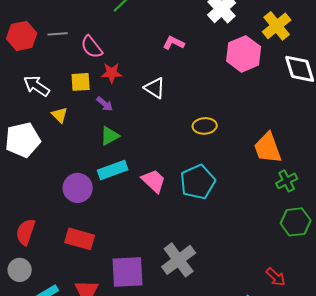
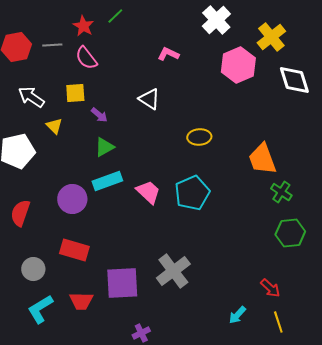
red star: (112, 73) -> (83, 26), moved, turned 30
green cross: (287, 181) -> (281, 192), turned -30
red semicircle: (26, 232) -> (20, 213), moved
gray circle: (20, 270) -> (33, 269), moved

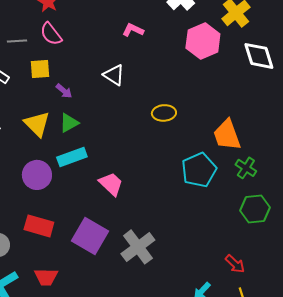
gray line: (52, 45) -> (17, 41), moved
yellow triangle: (54, 126) -> (37, 124), moved, size x1.6
pink trapezoid: (148, 192) -> (111, 184), moved
cyan pentagon: (192, 193) -> (199, 170), moved
purple square: (122, 283) -> (90, 236), moved, turned 33

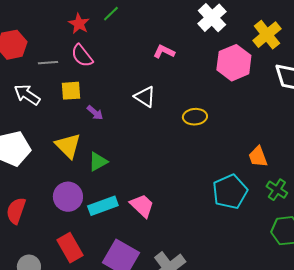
yellow ellipse: (164, 113) -> (195, 117), moved
green triangle: (69, 123) -> (98, 162), moved
orange trapezoid: (227, 135) -> (258, 157), size x0.7
cyan rectangle: (72, 157) -> (103, 206), moved
red rectangle: (39, 226) -> (70, 248), turned 44

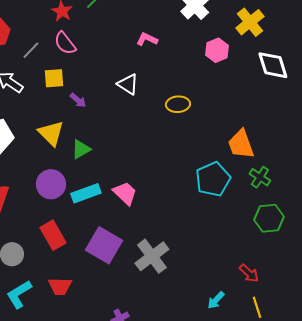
gray line: (48, 63) -> (31, 50), turned -42
pink hexagon: (234, 63) -> (217, 50), size x0.7
orange trapezoid: (258, 157) -> (241, 144), size x1.4

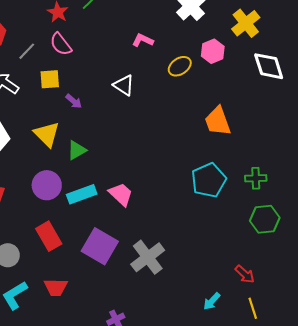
yellow ellipse: (178, 104) -> (180, 66), moved, turned -30
orange trapezoid: (241, 144) -> (218, 121), moved
green cross: (260, 177) -> (256, 178), turned -35

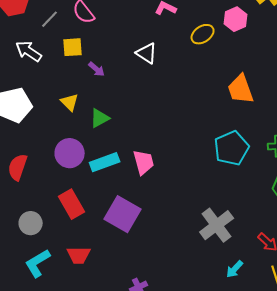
yellow triangle: (47, 134) -> (70, 102), size x0.7
pink trapezoid: (121, 194) -> (144, 162), turned 32
gray cross: (148, 257) -> (217, 225), moved

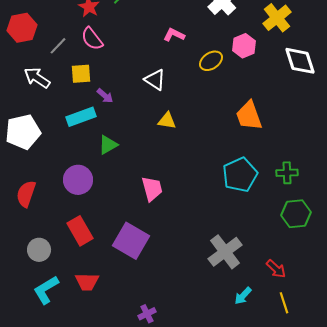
yellow triangle: (70, 102) -> (167, 121), moved, turned -36
cyan rectangle: (105, 162) -> (81, 117), moved

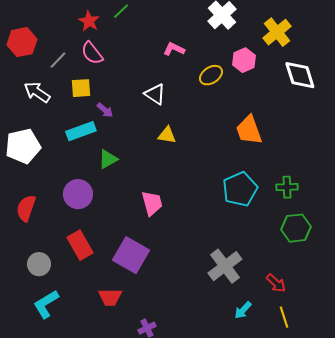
red trapezoid: (87, 282) -> (110, 297), moved

